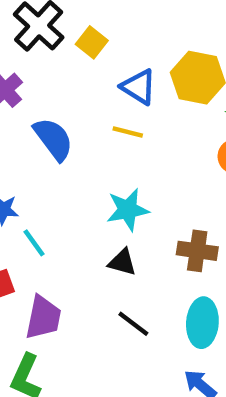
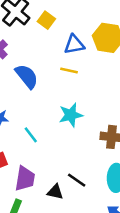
blue triangle: (139, 87) -> (74, 44), turned -40
cyan line: (34, 243) -> (31, 135), moved
black triangle: (122, 262) -> (55, 192), moved

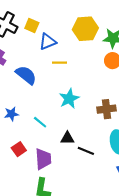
blue triangle: (74, 44) -> (48, 42), moved
black triangle: (55, 192) -> (67, 138), moved

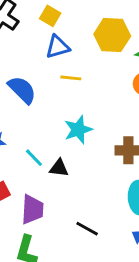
yellow square: (32, 25) -> (50, 16), moved
black triangle: (67, 138) -> (59, 168), moved
black line: (86, 151) -> (87, 229), moved

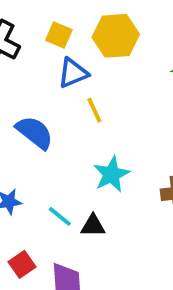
yellow hexagon: (112, 35) -> (116, 36), moved
yellow line: (71, 78) -> (94, 110), turned 66

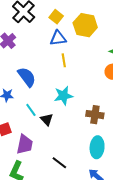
blue semicircle: (35, 132) -> (27, 77), moved
black triangle: (93, 226) -> (47, 119), turned 32

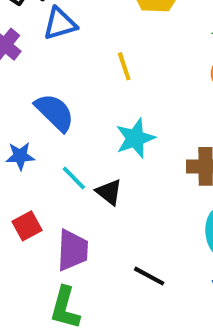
blue triangle: (58, 38) -> (60, 24), moved

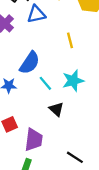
blue semicircle: (55, 112) -> (30, 63), turned 75
cyan line: (74, 178) -> (45, 83), moved

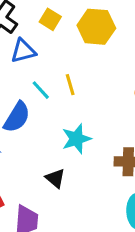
cyan line: (45, 83) -> (41, 90), moved

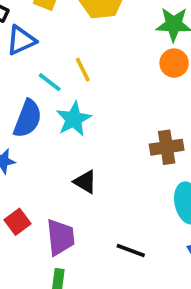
cyan star: (76, 139) -> (74, 119), moved

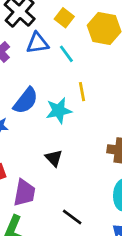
yellow line: (83, 70) -> (82, 92), moved
cyan line: (50, 82) -> (66, 54), moved

